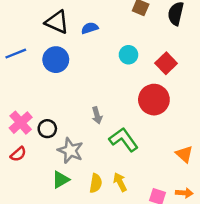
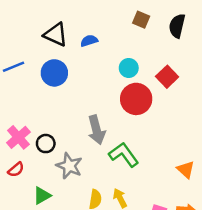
red circle: (154, 100) -> (136, 99), moved
gray arrow: (97, 115) -> (96, 130), size x1.6
green triangle: (61, 180) -> (42, 196), moved

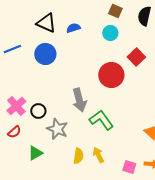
cyan circle: (129, 68) -> (110, 33), moved

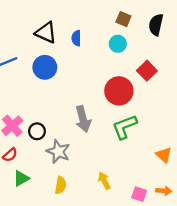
blue semicircle: (73, 28) -> (76, 38), turned -72
green L-shape: (101, 120) -> (125, 127), moved, turned -75
green triangle: (35, 153) -> (21, 178), moved
yellow semicircle: (78, 156) -> (61, 185), moved

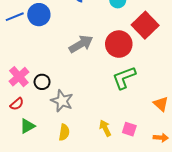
blue circle: (45, 67) -> (39, 15), moved
red square: (147, 71) -> (145, 25), size x1.4
gray arrow: (83, 119) -> (81, 44), moved, turned -105
pink square: (139, 194) -> (129, 129), moved

